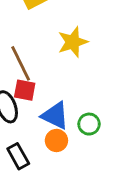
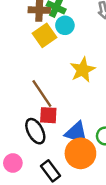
orange circle: (56, 140) -> (80, 153), size x1.6

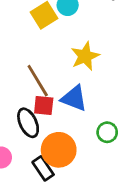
blue triangle: (76, 133) -> (74, 98), moved
orange circle: (80, 153) -> (59, 150), moved

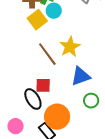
brown line: (38, 81) -> (47, 54), moved
blue triangle: (74, 98) -> (81, 76), moved, turned -35

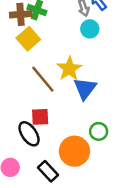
cyan circle: (54, 11) -> (90, 29), moved
blue triangle: (81, 76) -> (85, 88), moved, turned -30
orange circle: (57, 117) -> (74, 151), moved

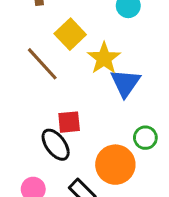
yellow square: (28, 39) -> (70, 34), moved
brown line: (43, 79) -> (42, 64), moved

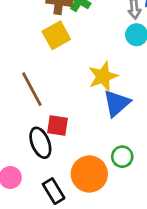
yellow square: (70, 34) -> (56, 35), moved
brown line: (42, 64) -> (32, 89), moved

